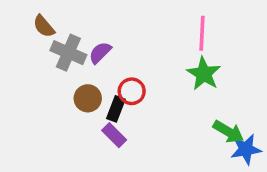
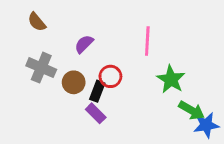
pink line: (202, 33) -> (147, 41), moved
gray cross: (68, 53) -> (41, 68), moved
green star: (204, 74) -> (171, 79), moved

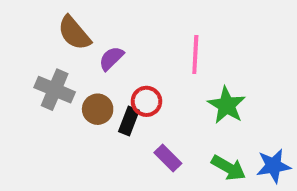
brown semicircle: (37, 22) -> (74, 33), moved, size x1.4
green arrow: (191, 110) -> (228, 168), moved
purple rectangle: (96, 113) -> (168, 158), moved

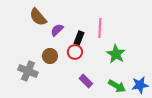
gray cross: (55, 90) -> (28, 71), moved
black rectangle: (129, 121) -> (79, 38), moved

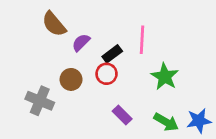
black rectangle: (79, 38) -> (112, 54), turned 32

